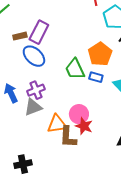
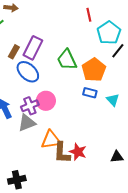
brown rectangle: (20, 36) -> (14, 52), turned -48
green trapezoid: (75, 69) -> (67, 60), moved
pink circle: (79, 114) -> (46, 101), moved
red star: (84, 126) -> (78, 152), moved

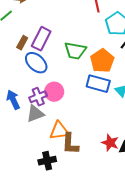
green trapezoid: (67, 60) -> (75, 51), turned -55
blue rectangle: (90, 93) -> (98, 84), size x1.6
red star: (78, 152) -> (110, 143), moved
black cross: (17, 180) -> (47, 161), moved

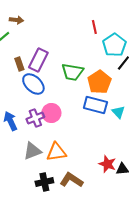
brown rectangle: (22, 43) -> (19, 64), turned -48
gray triangle: (35, 114) -> (32, 151), moved
brown L-shape: (70, 144) -> (71, 180), moved, turned 120

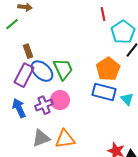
purple rectangle: (38, 60) -> (24, 75), moved
green trapezoid: (72, 72) -> (63, 69), moved, turned -125

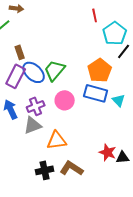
green trapezoid: (63, 69) -> (55, 70), turned -115
pink circle: (60, 100) -> (65, 100), moved
gray triangle: (41, 138) -> (33, 125), moved

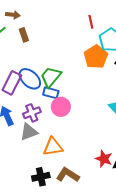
brown rectangle: (20, 52) -> (24, 35), moved
orange pentagon: (100, 70) -> (96, 57), moved
blue rectangle: (96, 93) -> (51, 93), moved, size x0.7

